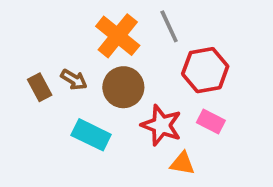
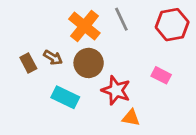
red hexagon: (205, 70) -> (172, 25), moved
pink rectangle: (211, 121) -> (161, 75), moved

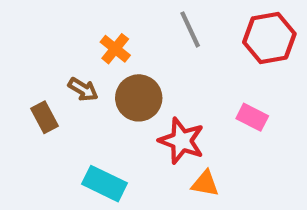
orange cross: (84, 26) -> (115, 49), moved, size x0.6
brown rectangle: (28, 63) -> (45, 117), moved
cyan rectangle: (65, 97) -> (104, 184), moved

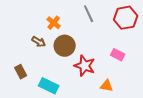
brown rectangle: (45, 117) -> (21, 72), moved
orange triangle: (205, 184) -> (107, 86), moved

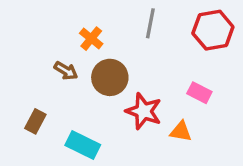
gray line: (89, 14) -> (150, 23), turned 36
brown rectangle: (21, 72) -> (35, 121), turned 56
orange triangle: (107, 86) -> (181, 132), moved

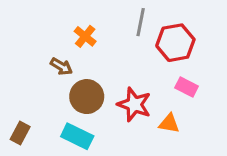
red hexagon: (213, 30) -> (175, 43), moved
brown circle: (110, 77) -> (87, 97), moved
brown rectangle: (35, 121) -> (20, 133), moved

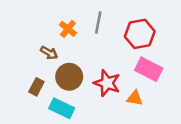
gray line: (141, 22) -> (98, 23), moved
pink rectangle: (187, 87) -> (149, 69), size x1.5
brown rectangle: (20, 133) -> (36, 87), moved

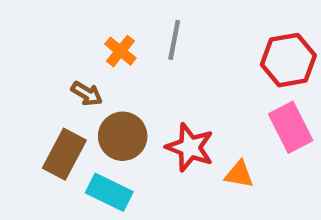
red hexagon: (140, 34) -> (288, 60), moved
pink rectangle: (149, 69) -> (291, 127), moved, turned 36
brown rectangle: (36, 87) -> (64, 154), size x1.5

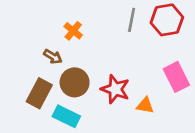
gray line: (174, 40) -> (132, 20), moved
red hexagon: (288, 60) -> (167, 20), moved

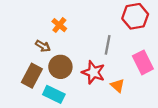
gray line: (132, 20) -> (108, 45), moved
orange triangle: (145, 105) -> (118, 86), turned 32

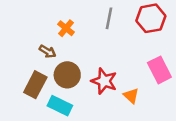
gray line: (108, 45) -> (109, 18), moved

